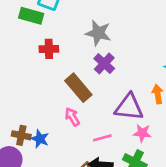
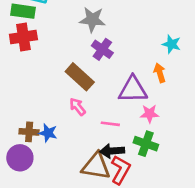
red cross: (49, 49) -> (23, 37), moved, size x1.4
pink line: (102, 138) -> (110, 124), turned 30

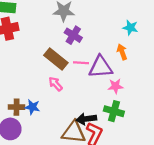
pink line: (110, 124) -> (81, 63), moved

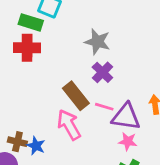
pink arrow: (55, 84) -> (69, 125), size x1.6
pink star: (115, 86) -> (128, 141), moved

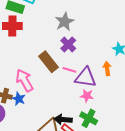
gray star: (97, 42) -> (65, 22), turned 30
pink arrow: (69, 125) -> (24, 80), moved

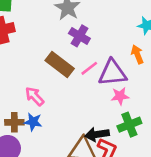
pink line: (69, 70) -> (89, 68), turned -40
pink arrow: (24, 80) -> (35, 96), size x0.7
green cross: (89, 118) -> (129, 125), turned -36

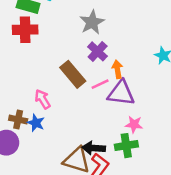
orange arrow: (137, 54) -> (117, 69), moved
pink star: (120, 96) -> (134, 124), moved

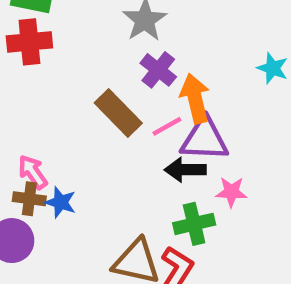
orange arrow: (117, 69) -> (195, 98), size x1.5
pink arrow: (43, 99) -> (33, 172), moved
green cross: (126, 146) -> (194, 224), moved
black arrow: (94, 148) -> (185, 170), moved

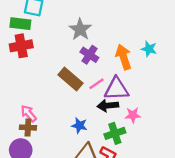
orange arrow: (195, 98) -> (123, 57), moved
blue star: (61, 202) -> (79, 125), moved

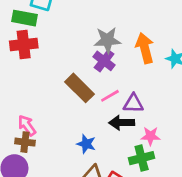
gray star: (80, 29) -> (107, 40), moved, turned 30
orange arrow: (123, 57) -> (145, 48), moved
purple triangle: (117, 89) -> (133, 103), size x0.7
green cross: (115, 133) -> (142, 158), moved

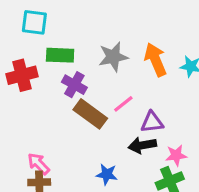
green rectangle: (24, 18) -> (60, 55), moved
purple cross: (104, 61) -> (74, 85), moved
pink line: (110, 96) -> (123, 104), moved

